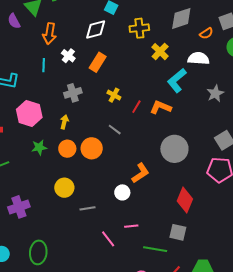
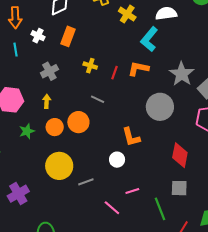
gray star: (215, 93) -> (182, 74), moved, size x1.4
orange L-shape: (140, 173) -> (131, 137), turned 120
yellow circle: (64, 188) -> (59, 166), size x1.4
green line: (155, 249) -> (160, 209), turned 70

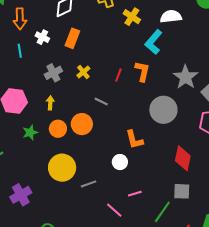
yellow cross: (90, 66) -> (83, 72), moved, turned 32
orange L-shape: (138, 69) -> (142, 71), turned 90
green line: (160, 209) -> (162, 212), turned 55

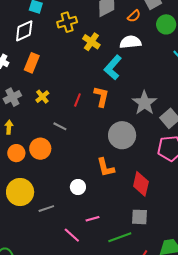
orange L-shape: (134, 140) -> (106, 168), moved
green line: (162, 212) -> (120, 237), turned 35

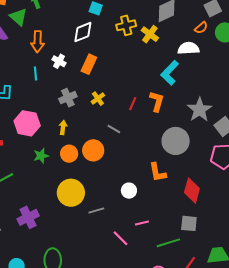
orange semicircle: (134, 16) -> (201, 28), moved
yellow cross: (91, 42) -> (150, 34), moved

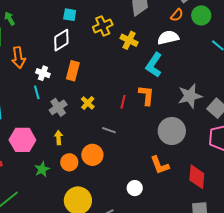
yellow cross: (150, 34) -> (129, 40), moved
cyan line: (36, 74) -> (37, 92), moved
gray star: (200, 110) -> (190, 96), turned 30

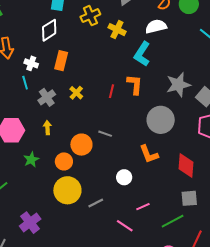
gray line: (109, 130) -> (105, 134), moved
orange circle: (69, 162) -> (64, 161), moved

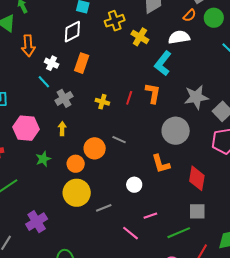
cyan line: (25, 83) -> (44, 82), turned -32
yellow cross: (76, 93) -> (102, 102), moved, turned -32

